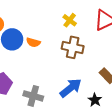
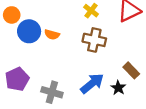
black star: (95, 100) -> (118, 88), moved

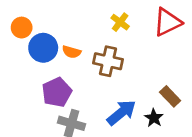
brown cross: (94, 40) -> (108, 61), moved
purple pentagon: (17, 79) -> (57, 92), moved

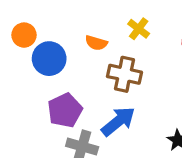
orange semicircle: (72, 52) -> (96, 43), moved
blue arrow: (121, 113) -> (118, 121), moved

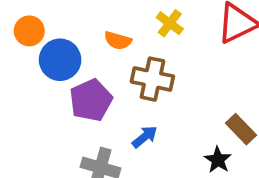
purple pentagon: (65, 110) -> (91, 100), moved
blue arrow: (118, 121) -> (145, 137), size x0.6

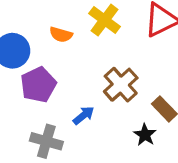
yellow cross: (170, 23) -> (105, 20), size x1.4
brown cross: (152, 79) -> (121, 85), moved, turned 36

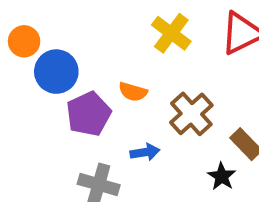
orange semicircle: (61, 35) -> (133, 92), moved
blue arrow: (84, 115) -> (145, 152), turned 30

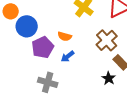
brown cross: (191, 114) -> (107, 40), moved
blue arrow: (145, 152) -> (68, 56), moved, turned 152

